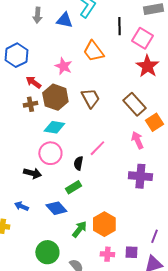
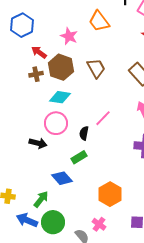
blue arrow: (21, 206) -> (27, 220), moved, size x1.5
green arrow: (79, 229) -> (41, 199), moved
pink cross: (107, 254) -> (99, 224), moved, turned 32

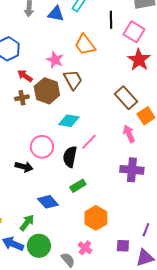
brown trapezoid: (96, 68) -> (73, 80), moved
cyan diamond: (60, 97) -> (69, 121), moved
black semicircle: (84, 133) -> (70, 157), size x1.5
green rectangle: (79, 157) -> (78, 186), moved

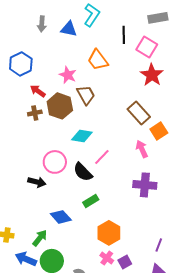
black semicircle: (70, 157) -> (83, 172), turned -55
purple square: (123, 246) -> (125, 262), moved, turned -32
pink cross: (85, 248) -> (107, 258), moved

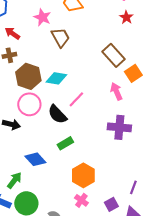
red star: (152, 75) -> (126, 17), size x0.6
brown hexagon: (60, 106) -> (28, 76), moved
purple square: (125, 262) -> (111, 204), moved

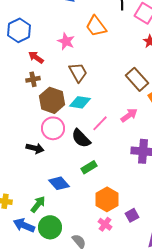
brown trapezoid: (60, 37) -> (78, 72), moved
pink arrow: (116, 91) -> (129, 115), moved, turned 78
purple square: (111, 204) -> (132, 215), moved

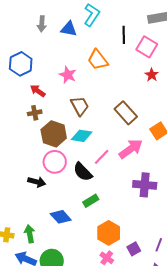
brown rectangle: (137, 79) -> (126, 113), moved
pink arrow: (129, 115) -> (131, 149), size x1.4
green arrow: (38, 204) -> (30, 234), moved, turned -48

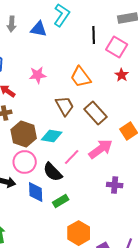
orange trapezoid: (98, 60) -> (81, 77), moved
pink star: (68, 75) -> (38, 75), turned -30
brown trapezoid: (80, 106) -> (65, 106), moved
purple cross: (145, 185) -> (115, 185), size x0.7
blue diamond: (61, 217) -> (36, 192), moved, turned 40

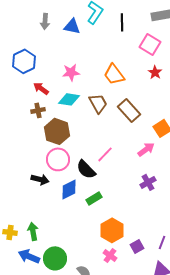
black line: (94, 35) -> (122, 22), moved
cyan diamond: (52, 136) -> (69, 99), moved
pink arrow: (101, 149) -> (146, 149), moved, size x0.7
purple cross: (115, 185) -> (148, 182), turned -35
blue diamond: (36, 192) -> (69, 189), turned 65

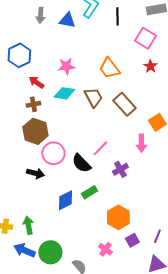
brown hexagon: (57, 131) -> (35, 131), moved
pink arrow: (146, 149) -> (141, 143), turned 126
purple cross: (148, 182) -> (120, 169), moved
blue diamond: (69, 189) -> (65, 200), moved
orange hexagon: (112, 230) -> (118, 217), moved

